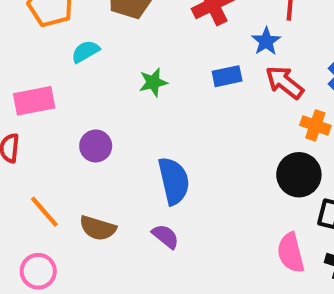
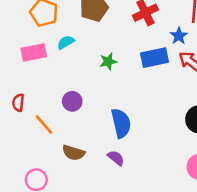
blue rectangle: (227, 76) -> (154, 58), size x1.5
pink rectangle: (34, 101) -> (34, 53), moved
orange line: (44, 212) -> (44, 124), moved

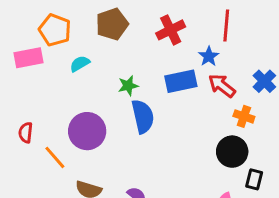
pink rectangle: (34, 53) -> (28, 58), moved
purple circle: (72, 101) -> (87, 131), size x1.6
blue semicircle: (121, 123) -> (143, 116), moved

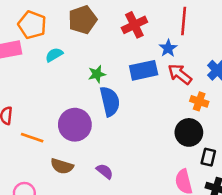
purple circle: (87, 131) -> (75, 125), moved
orange line: (55, 157) -> (32, 138), turned -30

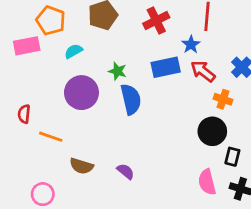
green star: (97, 74) -> (118, 71), turned 30
purple circle: (75, 125) -> (81, 93), moved

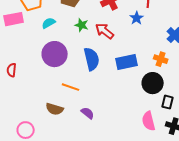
blue rectangle: (166, 67) -> (127, 62), moved
green star: (118, 71) -> (82, 25), moved
red arrow: (203, 71) -> (105, 31), moved
orange line: (51, 137) -> (71, 87), moved

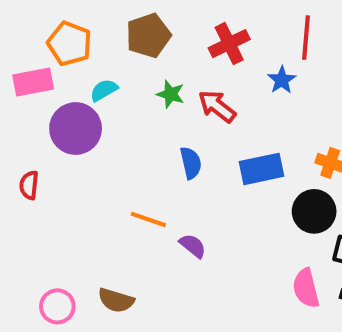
purple circle: (55, 54) -> (76, 129), moved
blue semicircle: (92, 59) -> (191, 163), size x0.7
brown semicircle: (55, 109) -> (116, 300), moved
purple semicircle: (88, 113) -> (193, 246), moved

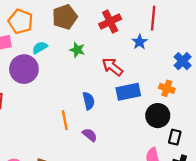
red arrow: (217, 106) -> (112, 67), moved
blue semicircle: (191, 163) -> (89, 101), moved
orange line: (148, 219) -> (65, 120), turned 60

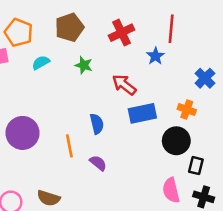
purple circle: (24, 69) -> (23, 133), moved

